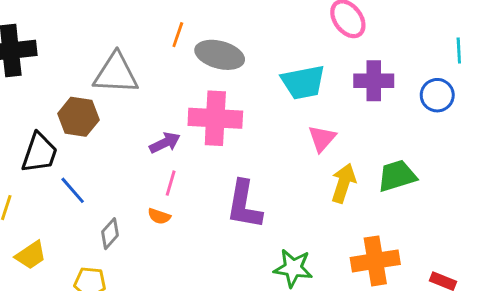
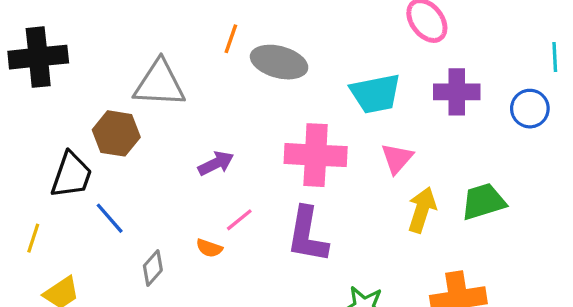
pink cross: (215, 118) -> (316, 155), moved
pink line: (171, 183) -> (239, 220), moved, turned 35

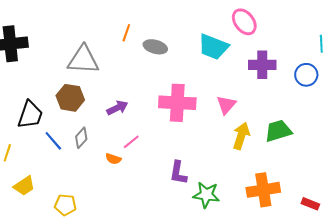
gray ellipse: (279, 62) -> (155, 47), size x0.7
cyan trapezoid: (375, 94) -> (213, 47), moved, turned 32
brown hexagon: (116, 133) -> (70, 98), moved
purple L-shape: (307, 235) -> (178, 173), moved, size x0.7
gray diamond: (153, 268) -> (81, 138), moved

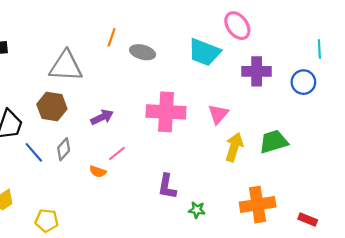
green star: (206, 195) -> (197, 210), size x0.6

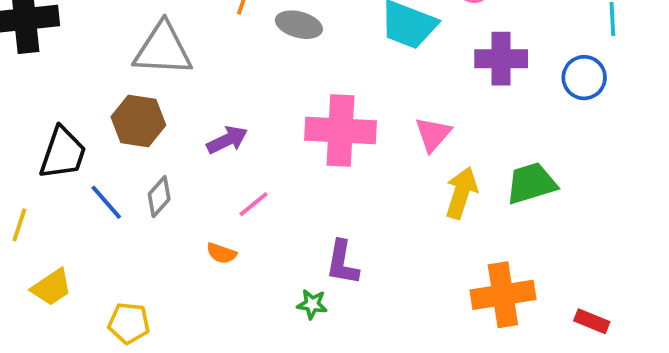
orange semicircle: (98, 172) -> (221, 253), moved
green star: (197, 210) -> (312, 304), moved

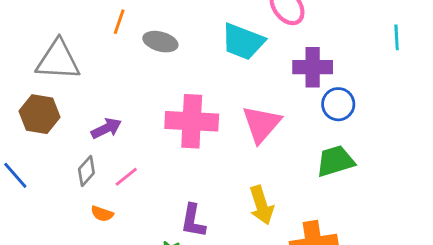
blue circle: (584, 78) -> (338, 104), moved
pink triangle: (433, 134) -> (261, 124), size x1.4
yellow arrow: (461, 193) -> (261, 205), moved, turned 144
gray diamond: (159, 197) -> (86, 171), moved

